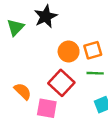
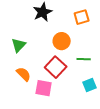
green triangle: (15, 27) -> (19, 45), moved
orange square: (93, 50) -> (82, 17), moved

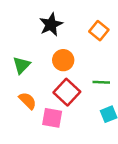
orange square: (82, 17) -> (99, 31), turned -35
orange circle: (62, 41) -> (63, 60), moved

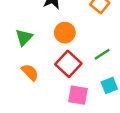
green line: (101, 82) -> (102, 54), turned -35
pink square: (52, 118) -> (78, 95), moved

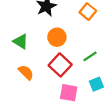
green triangle: (24, 37) -> (21, 41), turned -42

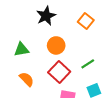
green triangle: (21, 41) -> (21, 50), turned -42

